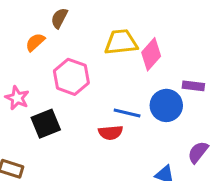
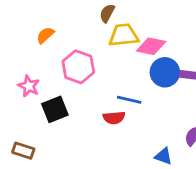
brown semicircle: (59, 18) -> (107, 13), moved
pink diamond: (151, 54) -> (151, 46), turned 60
blue circle: (166, 105) -> (165, 72), moved

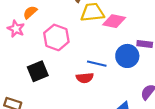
blue circle: (165, 72) -> (127, 56), moved
pink star: (29, 86) -> (16, 29), moved

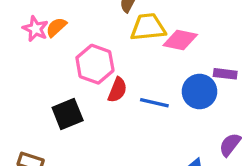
pink star: (16, 29) -> (35, 29), moved
red semicircle: (85, 78) -> (117, 90), moved, turned -63

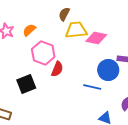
orange semicircle: (56, 27) -> (29, 30), moved
blue line: (154, 103) -> (92, 87), moved

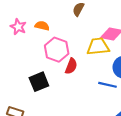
orange semicircle: (29, 30) -> (42, 26), turned 56
yellow trapezoid: (76, 30) -> (98, 46), moved

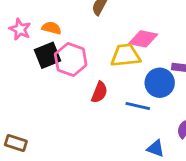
red semicircle: (71, 66) -> (99, 92), moved
black square: (39, 82) -> (47, 55), moved

